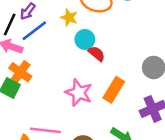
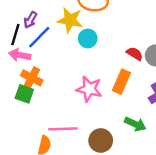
yellow star: (69, 18) -> (70, 20), size x1.5
red semicircle: (97, 54) -> (135, 54), moved

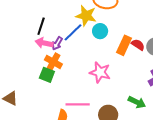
purple arrow: (30, 20) -> (57, 43), moved
blue line: (39, 37) -> (73, 32), moved
orange rectangle: (121, 82) -> (124, 45), moved

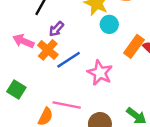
blue line: (73, 32) -> (69, 60), moved
pink arrow: (44, 43) -> (23, 41), moved
green square: (47, 75) -> (16, 89), moved

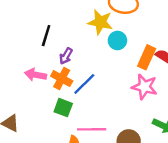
pink star: (100, 73) -> (144, 87), moved
green square: (16, 89) -> (63, 108), moved

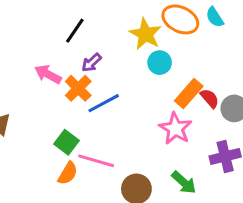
green square: (63, 108) -> (67, 142), moved

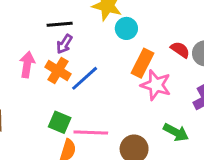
black line: (75, 31) -> (60, 24), moved, turned 65
pink arrow: (48, 74) -> (27, 65), turned 85
orange rectangle: (189, 93) -> (142, 63), moved

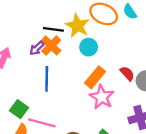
black line: (60, 24) -> (53, 29), moved
orange cross: (58, 70) -> (51, 45), moved
blue line: (85, 78) -> (47, 79), turned -60

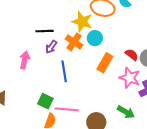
black line: (53, 29) -> (45, 31), moved
orange cross: (51, 45) -> (74, 42), moved
pink star: (102, 97) -> (130, 78), moved

